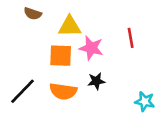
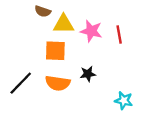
brown semicircle: (33, 14) -> (43, 11), moved
pink star: (91, 48) -> (91, 31), moved
cyan star: (145, 101) -> (124, 100), moved

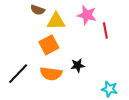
pink star: (91, 31) -> (87, 15), moved
orange square: (55, 51) -> (49, 45), turned -30

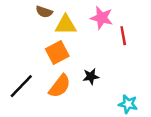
orange semicircle: (51, 74) -> (60, 86), turned -60

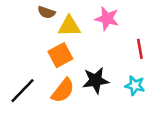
red line: (123, 36) -> (140, 49), moved
black star: (91, 76) -> (96, 80), size x1.5
cyan star: (128, 104) -> (135, 85), moved

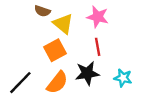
yellow triangle: (69, 26) -> (63, 24), turned 40
red line: (140, 49) -> (98, 47), moved

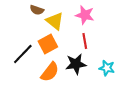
black line: (20, 83) -> (23, 54), moved

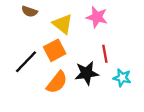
brown semicircle: (37, 10) -> (29, 11), moved
red line: (85, 41) -> (105, 54), moved

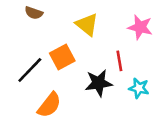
pink star: (97, 17) -> (140, 27), moved
yellow triangle: (63, 24) -> (87, 25), moved
orange semicircle: (57, 82) -> (49, 105), moved

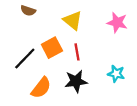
red line: (119, 61) -> (77, 52), moved
black star: (99, 83) -> (76, 81), moved

